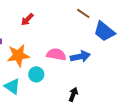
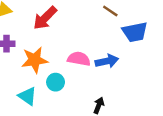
red arrow: (27, 19) -> (45, 18), size x1.6
blue trapezoid: (104, 31) -> (135, 32), turned -50

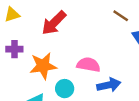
blue arrow: (107, 61) -> (109, 85), moved

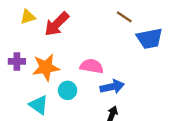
yellow triangle: (12, 15) -> (28, 17), moved
purple cross: (14, 49) -> (17, 61), moved

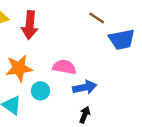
red arrow: (57, 24) -> (30, 25), turned -40

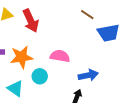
red arrow: (30, 25) -> (31, 21), turned -30
blue arrow: (85, 87) -> (88, 75), moved

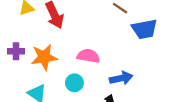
cyan circle: (40, 76) -> (74, 83), moved

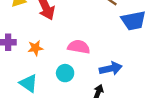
orange star: (44, 57) -> (35, 48), size x0.6

